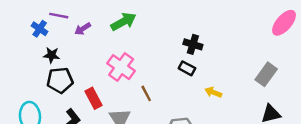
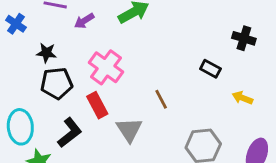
blue cross: (40, 29) -> (16, 24), moved
black cross: (193, 44) -> (244, 38), moved
pink cross: (121, 67) -> (106, 67), moved

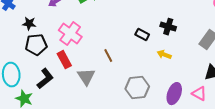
black cross: (244, 38) -> (168, 27), moved

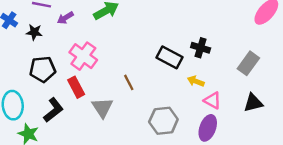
black star: (29, 24) -> (34, 32), moved
black rectangle: (142, 35) -> (169, 57), size x1.5
pink triangle: (199, 94) -> (213, 100), moved

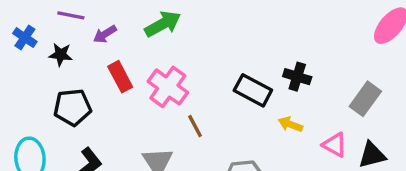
pink cross: (83, 56) -> (168, 87), moved
red rectangle: (76, 87) -> (120, 77), moved
pink triangle: (213, 100) -> (335, 145), moved

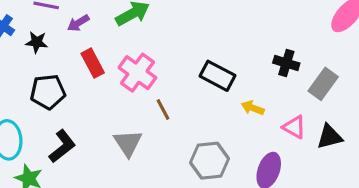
black cross: (297, 77) -> (286, 63), moved

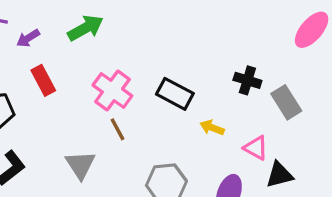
pink cross: (137, 73) -> (112, 90), moved
gray rectangle: (323, 84) -> (286, 102), turned -68
black triangle: (330, 137) -> (279, 175), moved

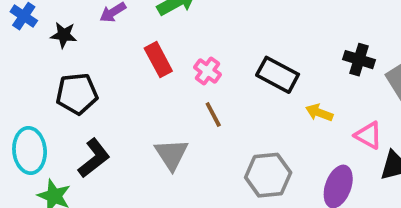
red rectangle: (43, 80) -> (158, 60), moved
pink cross: (112, 90) -> (208, 71), size x0.6

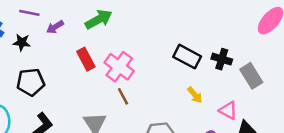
pink cross: (208, 71) -> (119, 67), size x1.6
black rectangle: (278, 75) -> (187, 57), moved
yellow arrow: (319, 113) -> (195, 95), turned -150

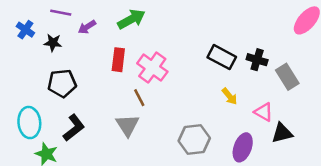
red rectangle: (86, 59) -> (118, 60), turned 35
brown line: (123, 96) -> (139, 98), moved

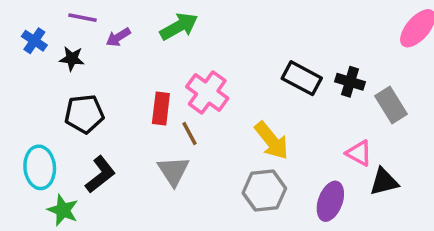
red rectangle: (118, 60) -> (161, 109), moved
yellow arrow: (230, 96) -> (272, 141), moved, size x1.6

